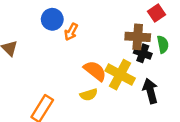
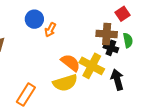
yellow semicircle: (89, 95) -> (65, 83), size x1.6

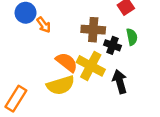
orange arrow: (50, 30) -> (44, 25), turned -64
brown cross: (107, 34) -> (93, 30), moved

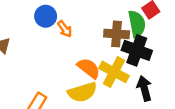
green semicircle: (132, 37) -> (137, 24), moved, size x1.5
black cross: (113, 45) -> (137, 50), size x1.6

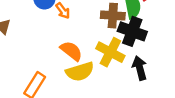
orange semicircle: (89, 68) -> (71, 51), moved

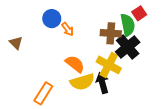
black cross: (132, 31) -> (128, 47), turned 30
black arrow: (140, 68) -> (102, 83), moved

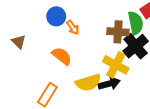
orange semicircle: (75, 64) -> (62, 56), moved
black arrow: (102, 83) -> (109, 84), turned 90

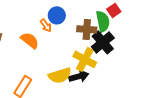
blue circle: (56, 16) -> (57, 15), moved
orange semicircle: (62, 56) -> (30, 40), moved

